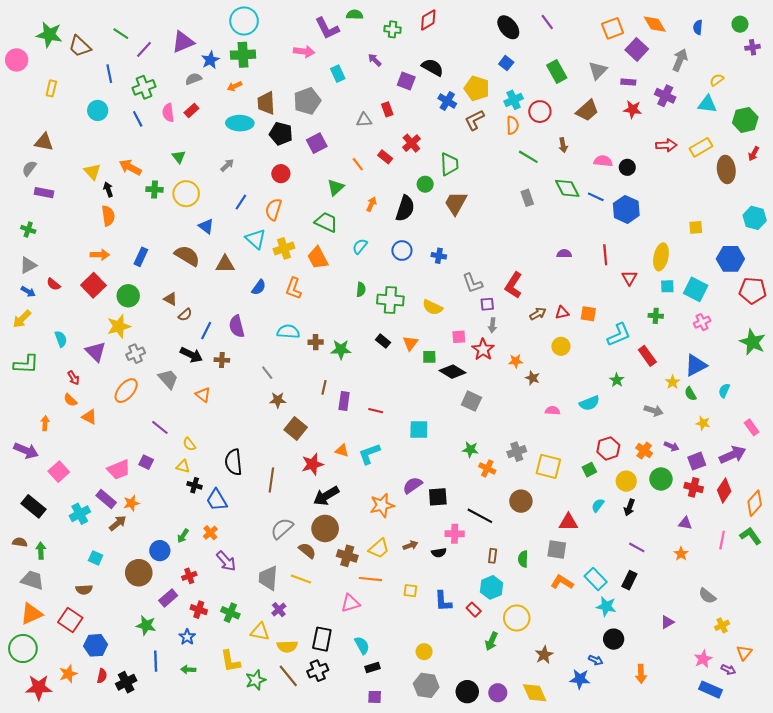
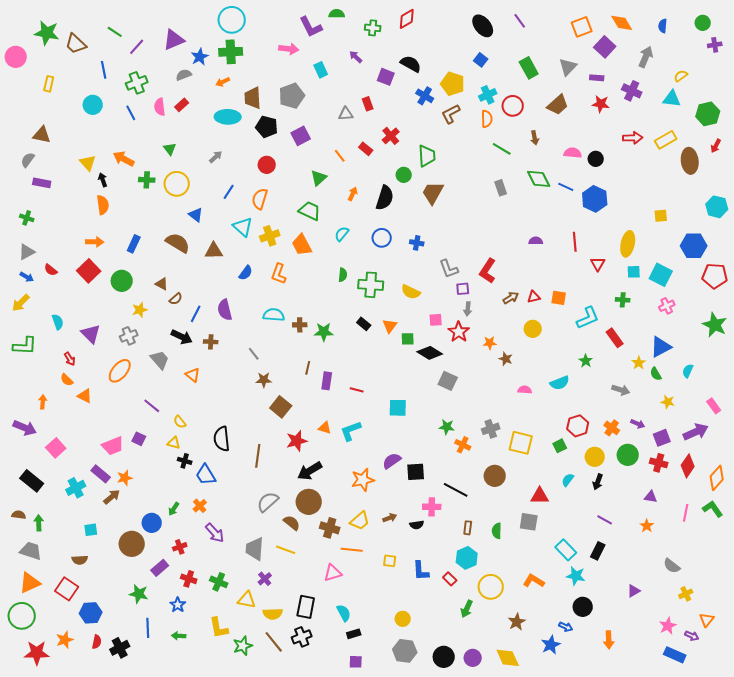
yellow star: (119, 326) -> (140, 310), moved, size x0.7
cyan square: (96, 558) -> (91, 530), turned -32
orange L-shape: (562, 582) -> (534, 581), moved
blue star: (580, 679) -> (551, 645), turned -30

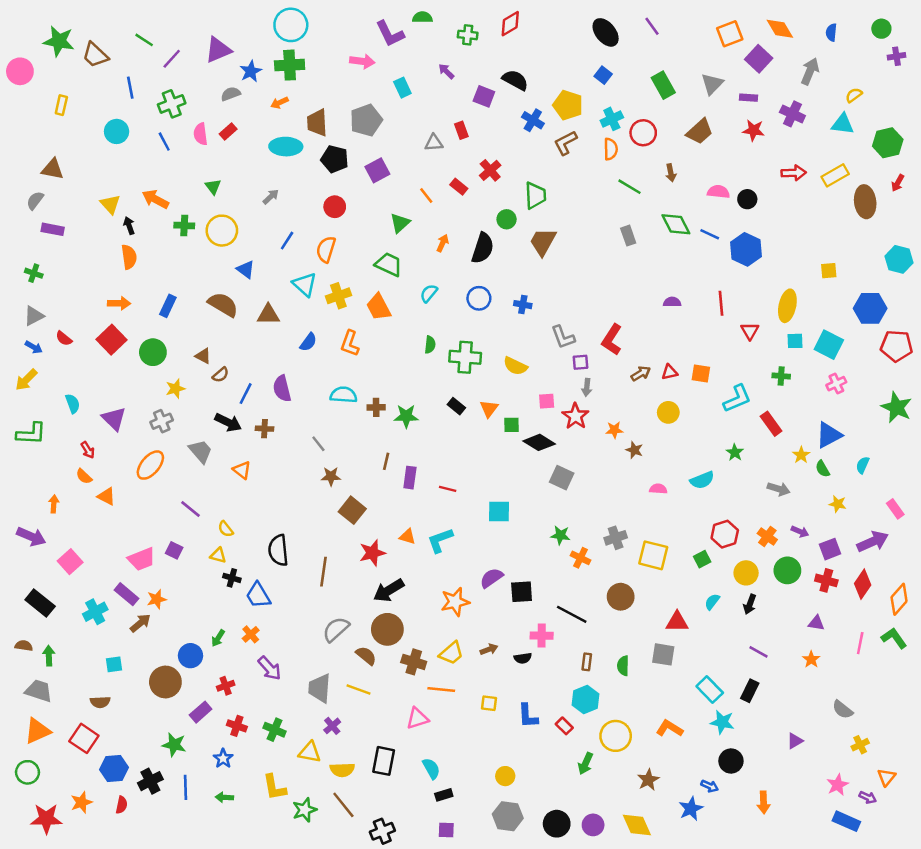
green circle: (22, 616) -> (27, 772), size x0.7
black cross: (302, 637) -> (382, 831), moved
black cross: (120, 648) -> (150, 781), moved

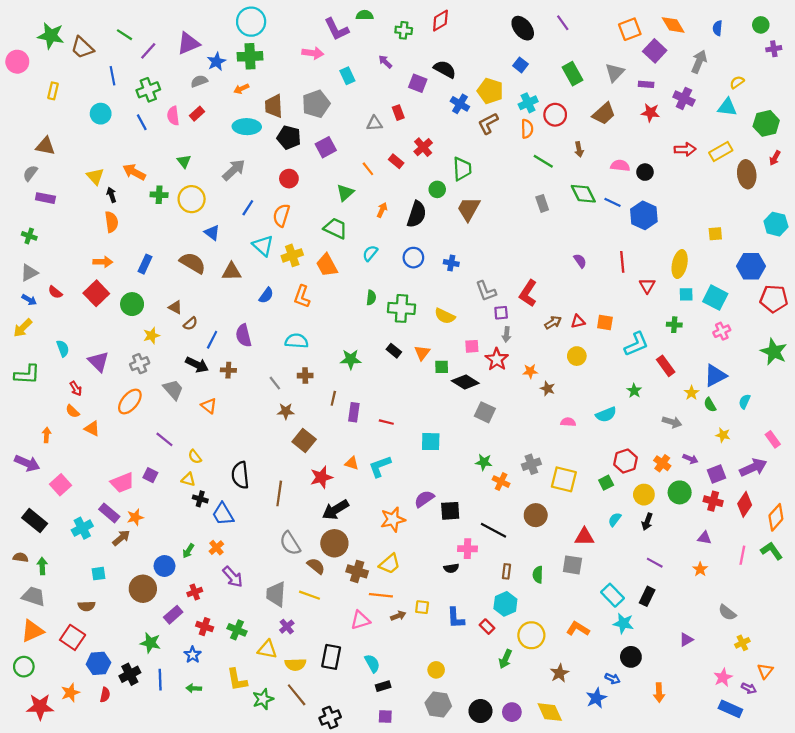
gray arrow: (271, 197) -> (234, 170), size x1.6
purple semicircle: (672, 302) -> (580, 261), turned 56
brown cross: (376, 407) -> (305, 376), moved
gray semicircle: (336, 629) -> (290, 543), turned -80
brown arrow: (489, 649) -> (398, 616), moved

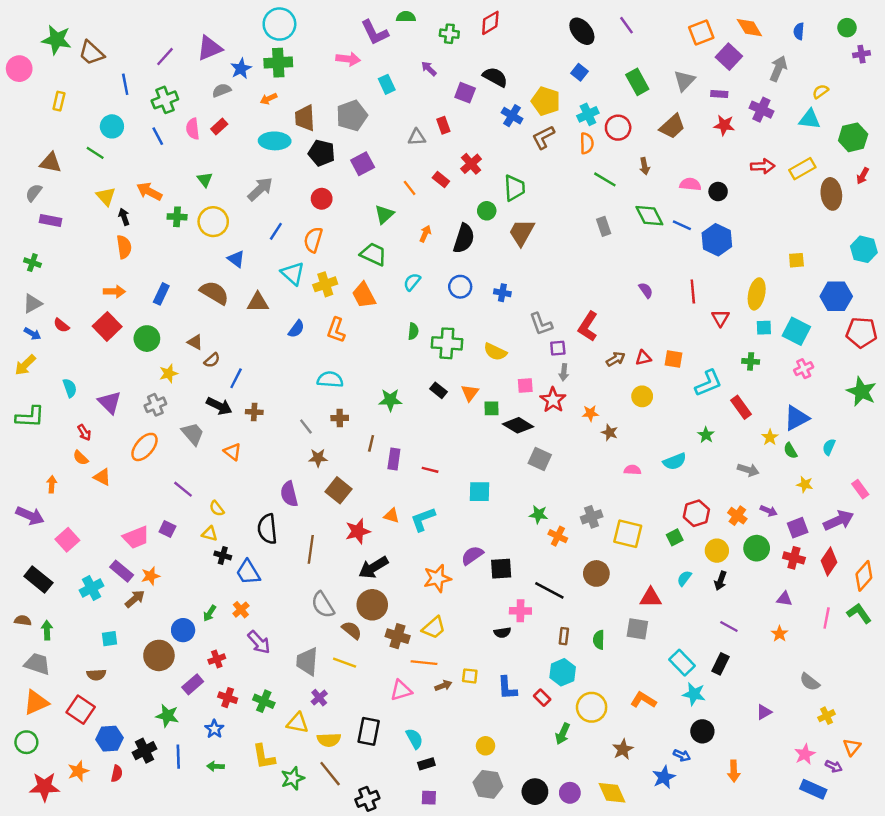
green line: (124, 35) -> (95, 153), moved
purple semicircle: (243, 335) -> (289, 494), moved

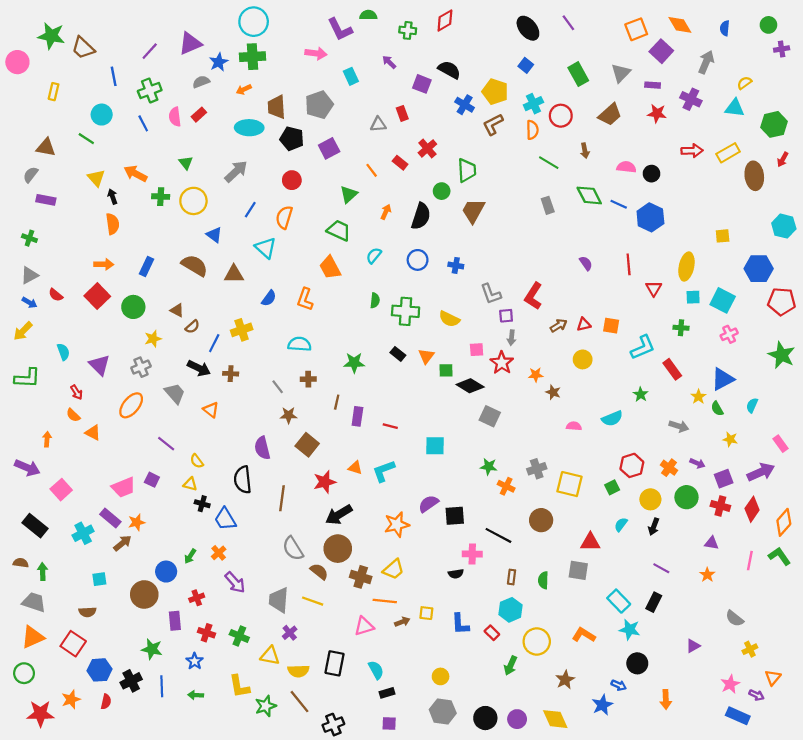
yellow cross: (325, 284) -> (242, 330), moved
purple rectangle: (193, 684) -> (175, 621), turned -54

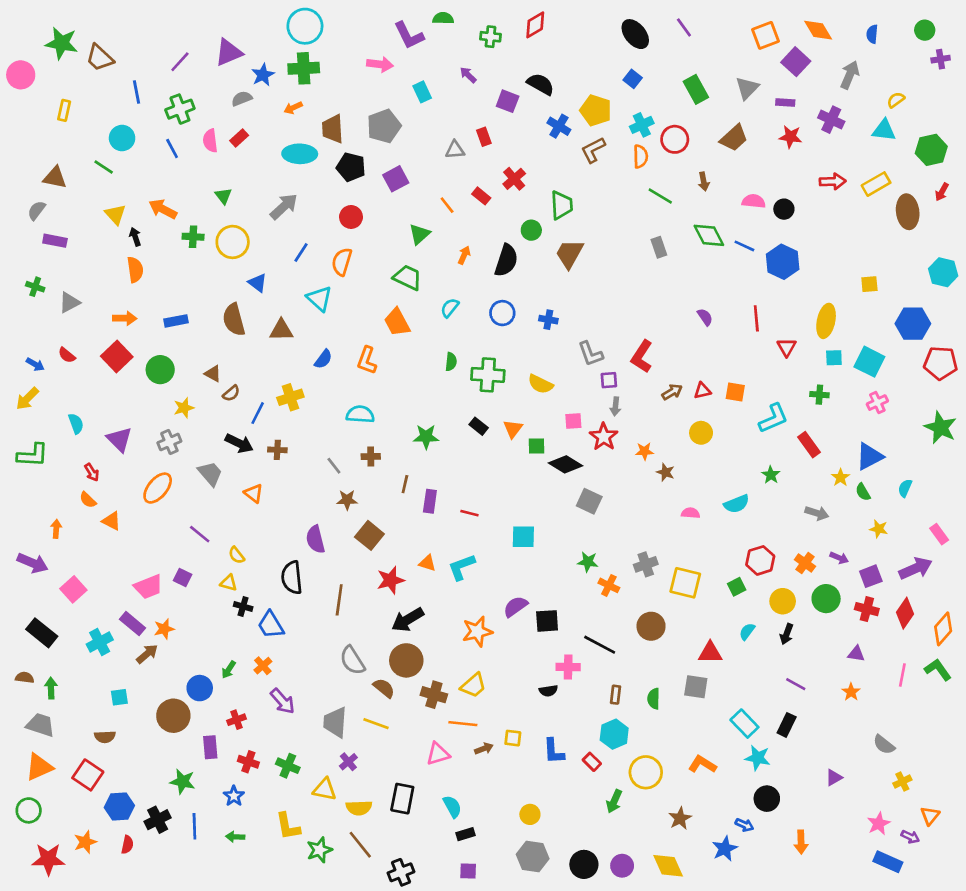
brown semicircle: (195, 265) -> (234, 320), turned -136
blue rectangle: (146, 267) -> (176, 321), turned 54
gray triangle: (29, 275) -> (69, 303), moved

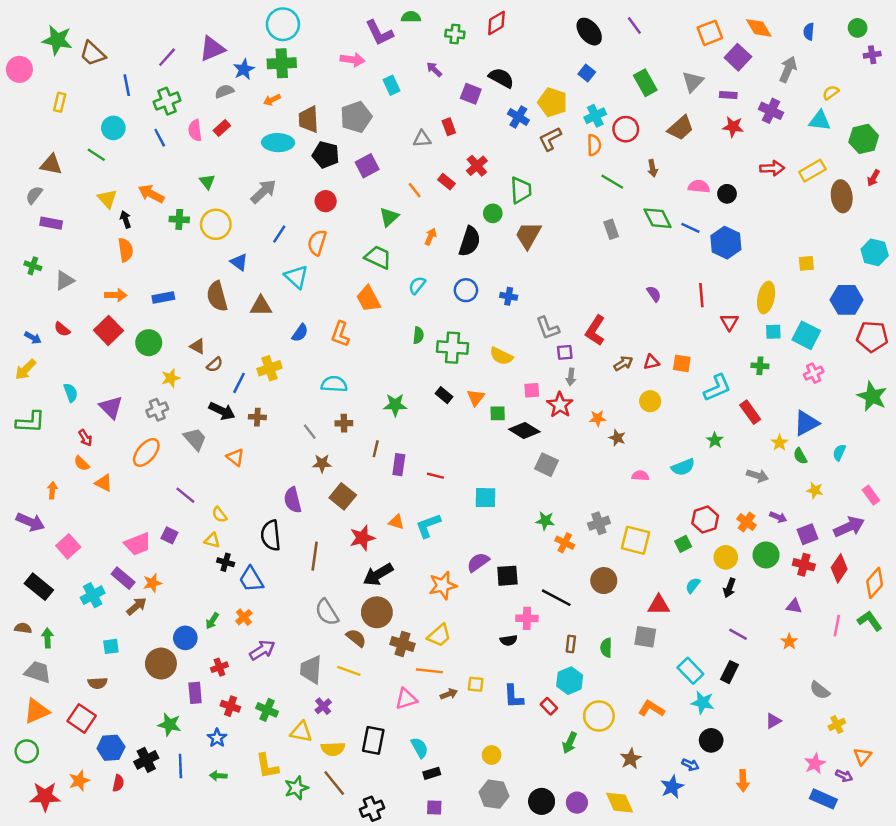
purple arrow: (283, 701) -> (262, 650), turned -80

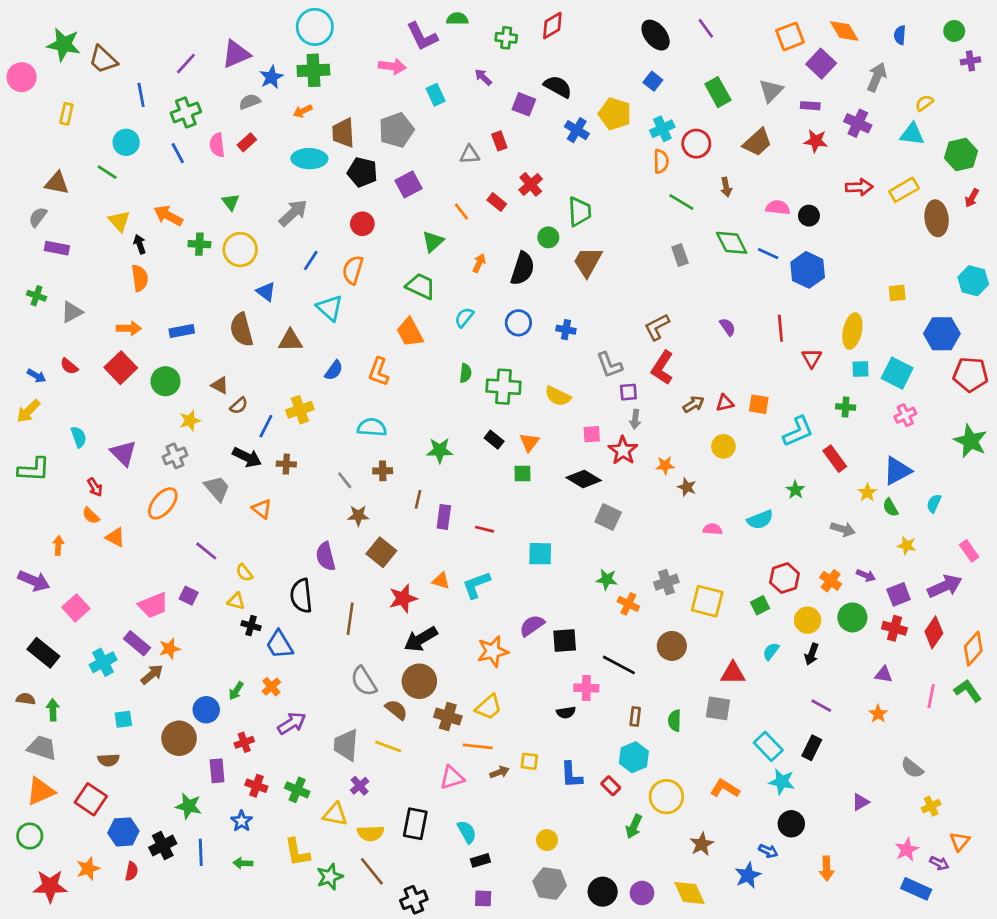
brown L-shape: (550, 139) -> (657, 327), moved
green square: (498, 413) -> (523, 474), moved

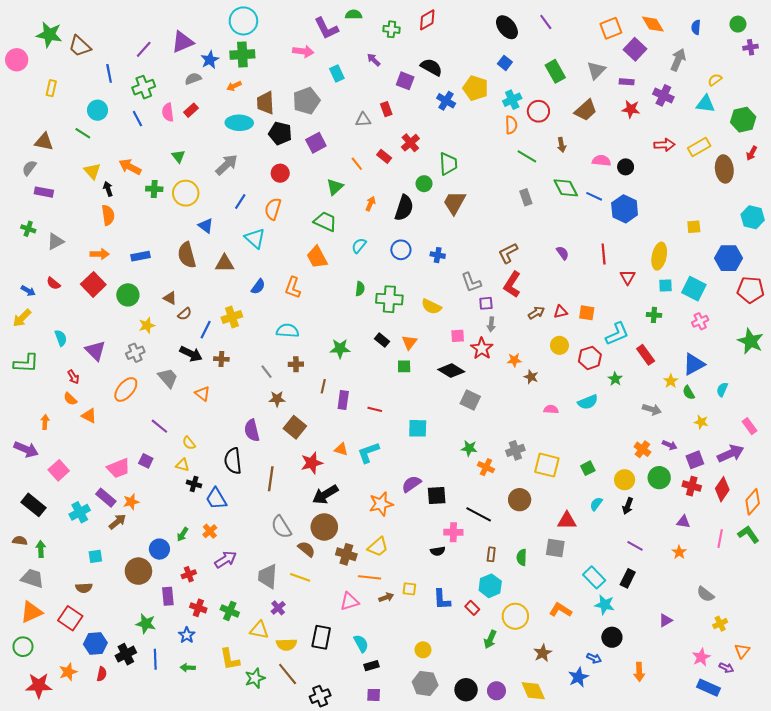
red hexagon: (785, 578) -> (590, 358), moved

